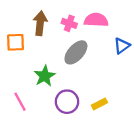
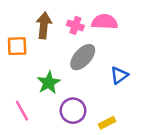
blue triangle: (122, 46) -> (119, 75), moved
yellow rectangle: (99, 104) -> (107, 123), moved

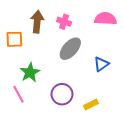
pink semicircle: (105, 22) -> (105, 19), moved
green star: (49, 83) -> (30, 72), moved

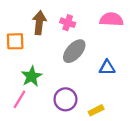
blue triangle: (101, 64) -> (107, 68), turned 35
pink line: (19, 94) -> (19, 99), turned 60

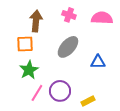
pink cross: (68, 23) -> (69, 15), moved
orange square: (15, 41) -> (25, 44), moved
pink line: (19, 99) -> (37, 93), moved

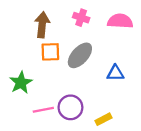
orange square: (25, 44) -> (50, 52), moved
green star: (29, 70) -> (21, 83), moved
pink line: (37, 93) -> (43, 110), turned 48

